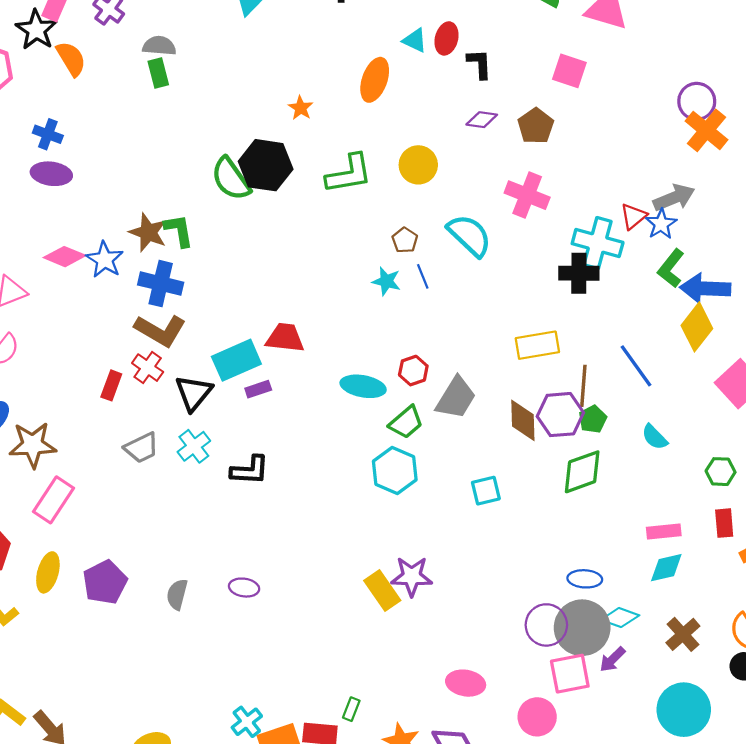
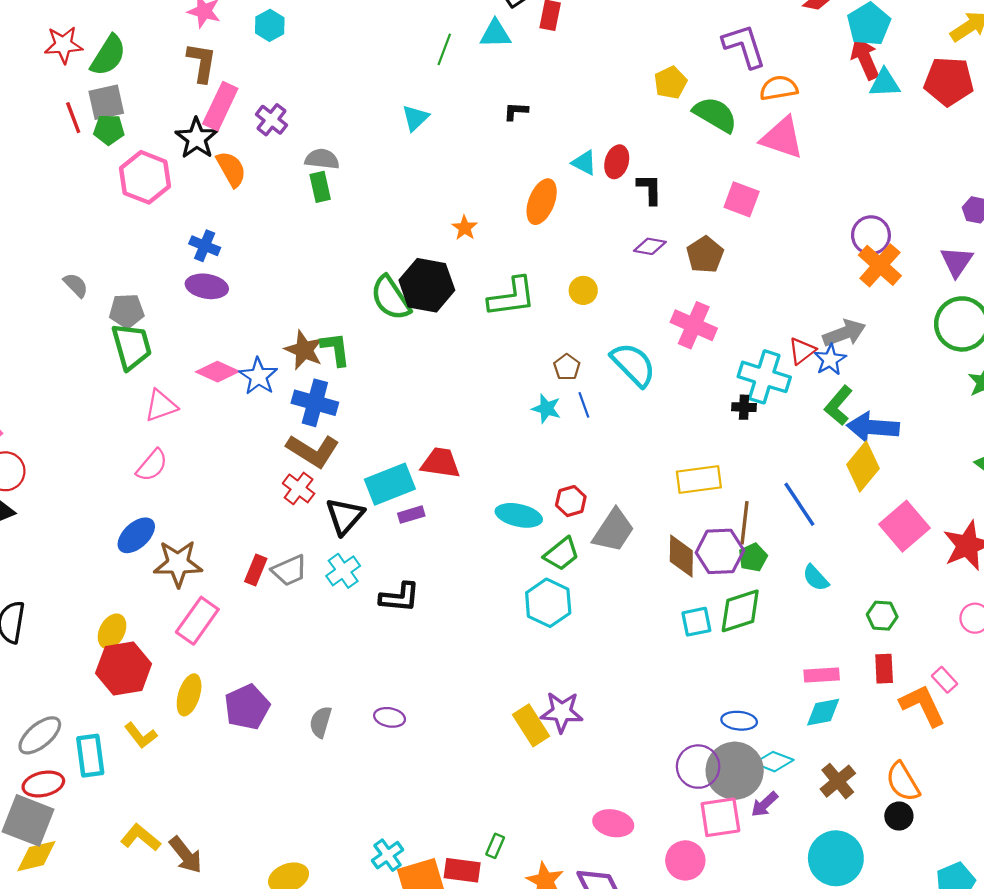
yellow circle: (418, 165) -> (583, 290), size x0.7
black cross: (579, 273) -> (744, 407), size x0.6
red rectangle: (111, 385) -> (256, 570), moved
cyan square: (486, 491) -> (696, 622), moved

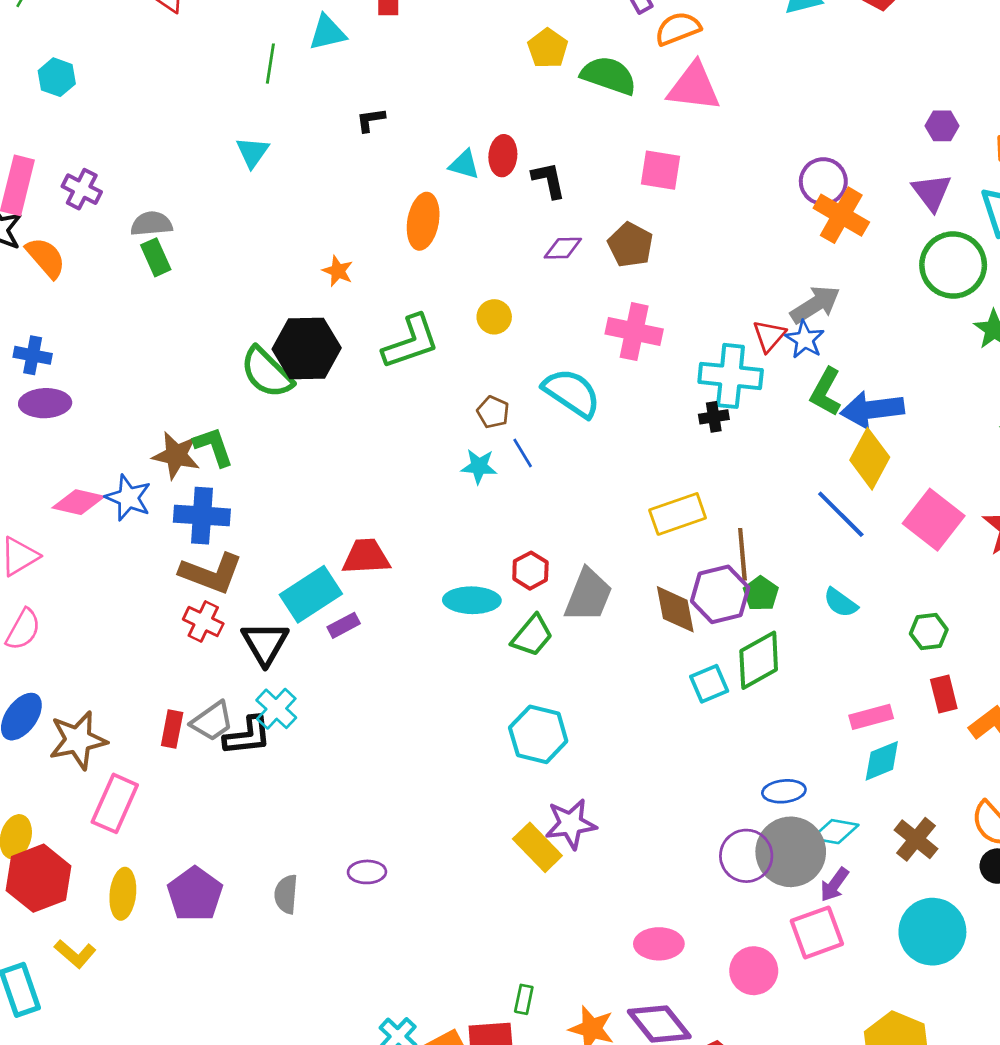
blue line: (799, 504) -> (841, 514), moved
black L-shape: (400, 597) -> (247, 736), moved
cyan hexagon: (548, 603) -> (538, 734), moved
pink square: (720, 817) -> (817, 932), moved

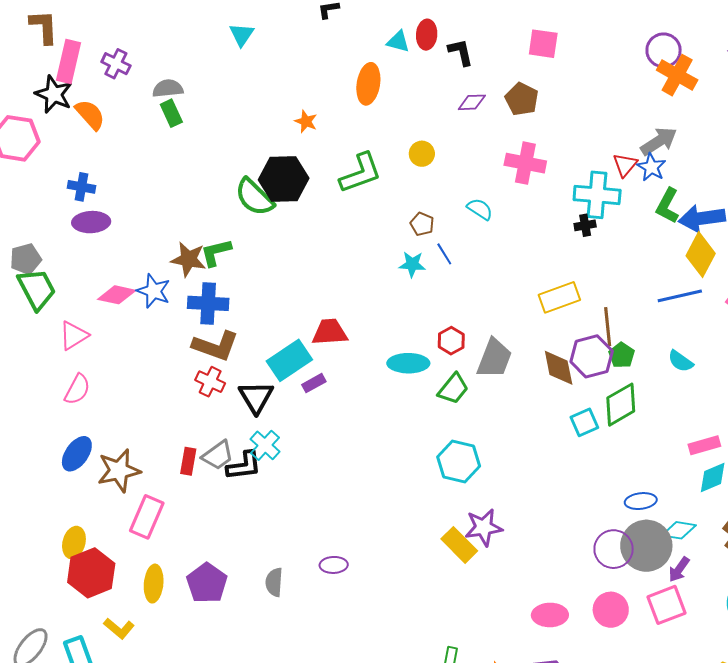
cyan semicircle: (572, 393) -> (480, 209), size x0.6
green L-shape: (213, 447) -> (216, 252), turned -84
blue line: (841, 514) -> (680, 296), turned -57
pink circle: (754, 971) -> (611, 610), moved

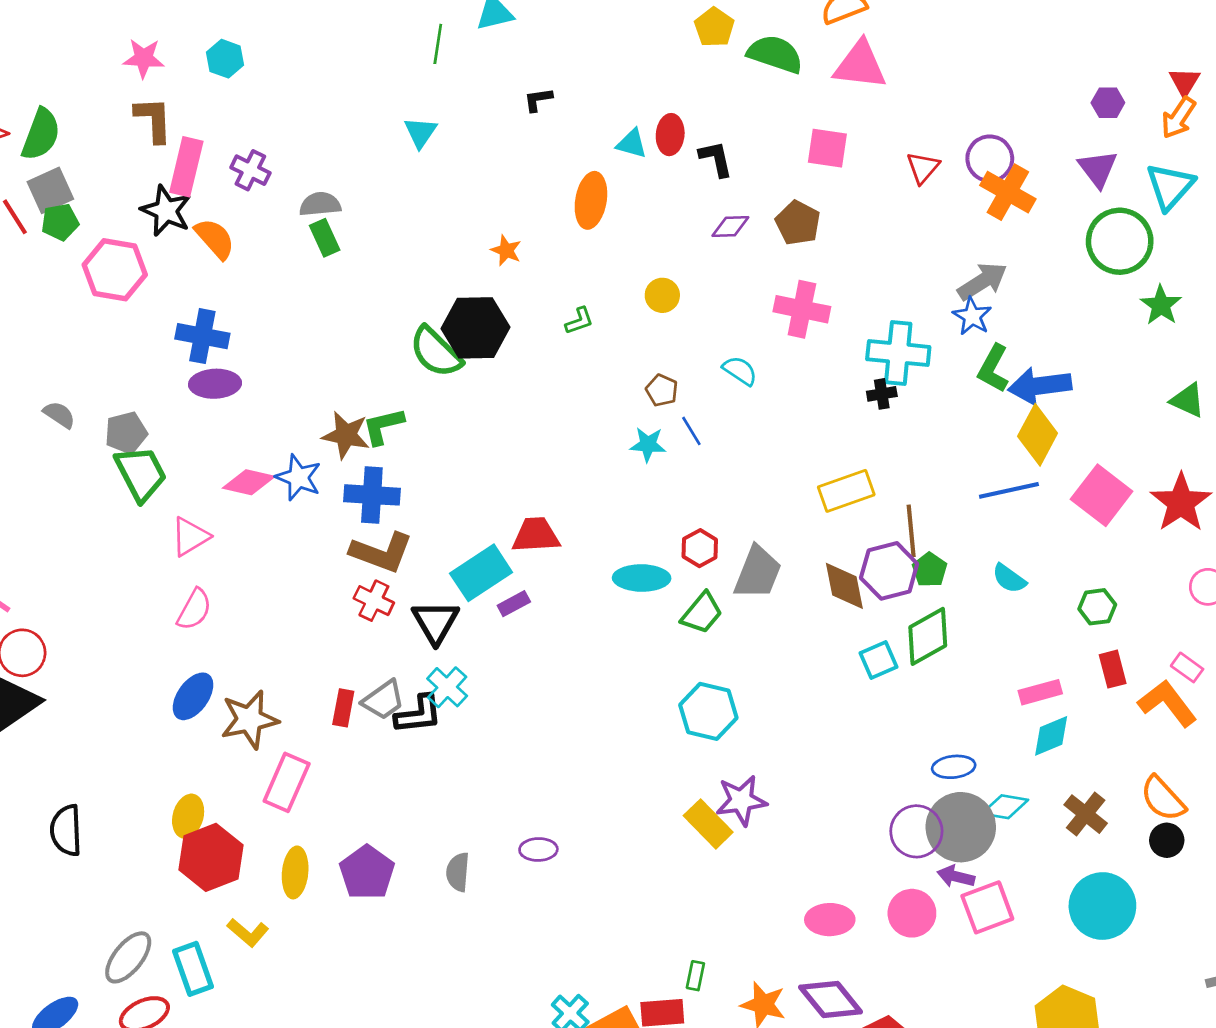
red triangle: (625, 165) -> (923, 168), moved
green L-shape: (361, 173) -> (579, 321), size x0.5
blue cross: (81, 187) -> (202, 336), size x1.4
purple arrow: (679, 569) -> (956, 876), moved, turned 68

